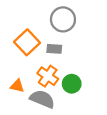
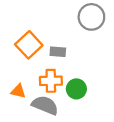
gray circle: (63, 19) -> (91, 17), moved
orange cross: (48, 76) -> (51, 81), turned -36

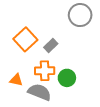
gray rectangle: (58, 52) -> (51, 45), turned -48

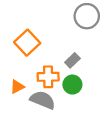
gray rectangle: (51, 45) -> (72, 60), moved
orange triangle: (16, 80) -> (17, 87), turned -40

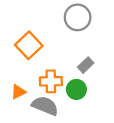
gray circle: (87, 16) -> (78, 17), moved
gray rectangle: (72, 60) -> (86, 65), moved

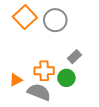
gray circle: (78, 17) -> (55, 20), moved
orange square: (29, 45) -> (25, 17), moved

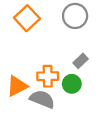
gray circle: (55, 20) -> (75, 16), moved
orange triangle: (16, 80) -> (17, 86), size x1.5

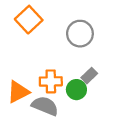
gray circle: (75, 16) -> (80, 34), moved
gray rectangle: (81, 61) -> (89, 76), moved

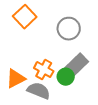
gray rectangle: (89, 76) -> (77, 65), size x1.6
orange cross: (51, 81) -> (44, 70), turned 30

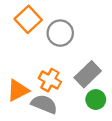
gray circle: (69, 29) -> (60, 33), moved
green circle: (66, 77) -> (96, 100), moved

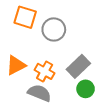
orange square: (28, 19) -> (25, 17), turned -30
orange triangle: (18, 90) -> (16, 65), moved

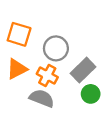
orange square: (25, 17) -> (19, 34), moved
gray circle: (54, 29) -> (56, 48), moved

